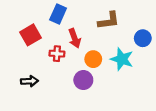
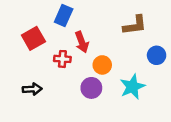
brown L-shape: (109, 21) -> (135, 25), moved
blue circle: (143, 38) -> (157, 55), moved
cyan star: (122, 59) -> (132, 87), moved, turned 30

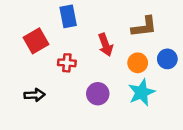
blue rectangle: (64, 15) -> (68, 16), turned -35
red arrow: (82, 42) -> (105, 45), moved
orange circle: (102, 65) -> (138, 63), moved

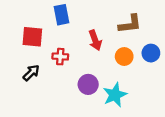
red square: (36, 41) -> (32, 37), turned 35
cyan star: (142, 92) -> (115, 95), moved
black arrow: (35, 95) -> (31, 73), moved, turned -42

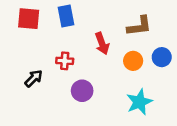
red square: (32, 37) -> (29, 19), moved
purple circle: (88, 84) -> (82, 91), moved
cyan star: (115, 95) -> (139, 102), moved

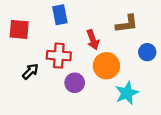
red square: (29, 19) -> (19, 29), moved
red cross: (65, 61) -> (59, 56), size x1.5
orange circle: (133, 61) -> (106, 66), moved, size x1.5

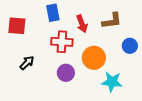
red arrow: (93, 40) -> (82, 24), moved
red cross: (59, 56) -> (62, 42), moved
cyan star: (127, 93) -> (112, 82), turned 30

